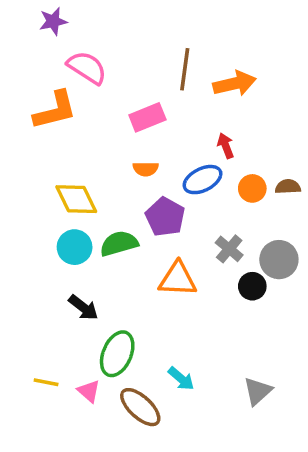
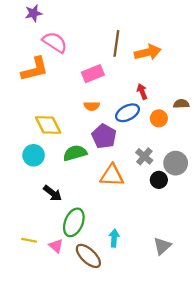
brown semicircle: (288, 187) -> (181, 104), moved
cyan circle: (75, 247) -> (34, 155), moved
cyan arrow: (181, 379) -> (114, 238), turned -126

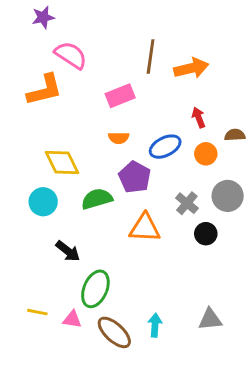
red arrow: (142, 92) -> (199, 118), moved
gray circle: (176, 163) -> (228, 196), moved
cyan arrow: (114, 238) -> (155, 325), moved
pink triangle: (56, 246) -> (72, 319), turned -32
gray triangle: (162, 246) -> (210, 319), turned 36

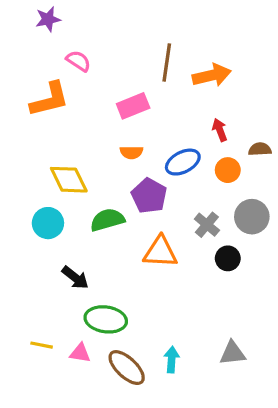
pink semicircle: (71, 55) -> (78, 61), size x0.7
green ellipse: (95, 289) -> (106, 319), turned 75

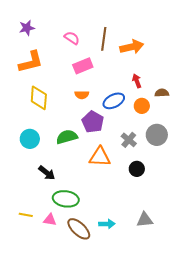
purple star: (48, 19) -> (27, 28), moved
pink semicircle: (78, 61) -> (72, 38), moved
yellow diamond: (69, 180) -> (39, 98), moved, turned 30
black circle: (228, 258) -> (137, 169), moved
cyan arrow: (172, 360) -> (107, 224), turned 84

